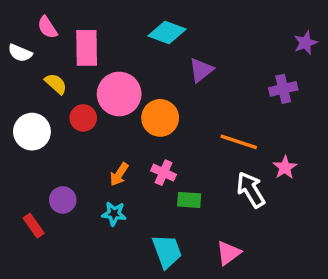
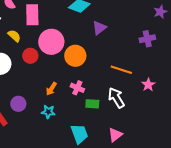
white arrow: (251, 190) -> (116, 98), moved

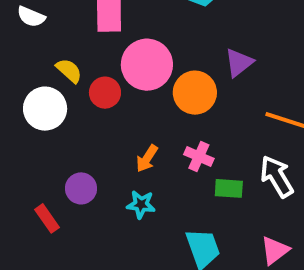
purple triangle: (99, 28) -> (239, 63), moved
yellow semicircle: (14, 36) -> (69, 71), moved

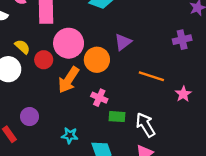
orange arrow: (147, 158) -> (69, 80), moved, size x1.6
white arrow: (277, 176) -> (145, 125), moved
cyan star: (141, 204) -> (70, 135), moved

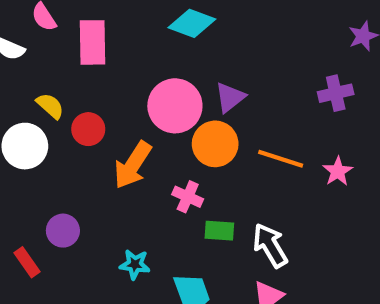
pink circle: (69, 43) -> (175, 106), moved
orange circle: (97, 60) -> (215, 144), moved
pink star: (183, 94) -> (338, 171), moved

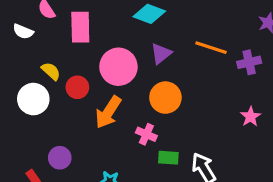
purple triangle: (230, 97) -> (161, 54), moved
pink circle: (175, 106) -> (118, 67), moved
orange line: (281, 159) -> (211, 48), moved

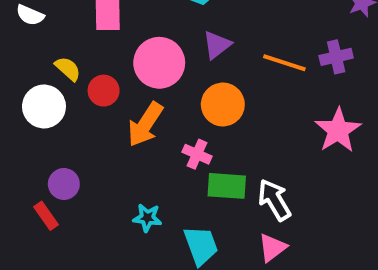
orange line: (211, 48) -> (284, 63), moved
pink star: (251, 117) -> (338, 130), size x1.6
purple circle: (60, 158) -> (64, 184), moved
green rectangle: (168, 158) -> (227, 186), size x1.4

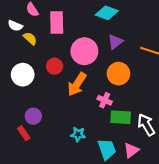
yellow semicircle: (68, 69) -> (30, 38), moved
pink triangle: (272, 248) -> (131, 150), moved

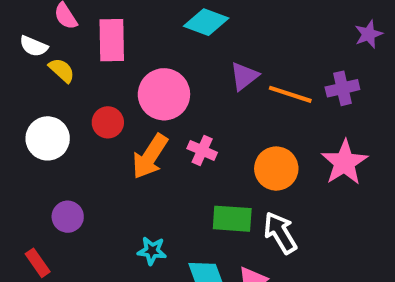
purple triangle: (115, 42) -> (244, 76), moved
orange circle: (118, 74) -> (276, 169), moved
pink cross: (105, 100) -> (202, 150), moved
red rectangle: (24, 133) -> (38, 263), moved

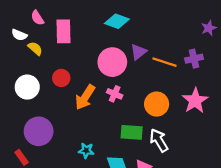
pink circle: (164, 94) -> (112, 62), moved
purple circle: (68, 217) -> (39, 131), size x1.6

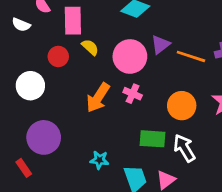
yellow semicircle: (35, 48) -> (90, 47), moved
red circle: (61, 78) -> (58, 56), moved

